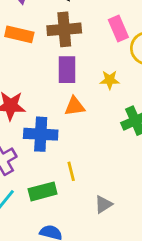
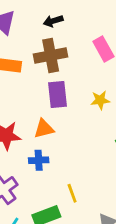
orange triangle: (75, 106) -> (44, 129), moved
blue cross: (41, 134) -> (39, 160), size x0.6

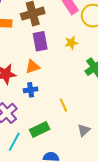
yellow line: (72, 193) -> (63, 105), moved

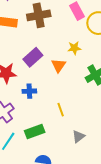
purple rectangle: (40, 41) -> (33, 57), moved, turned 54
orange triangle: (32, 67) -> (59, 65), moved, turned -42

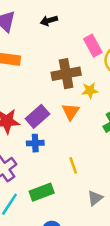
brown cross: (39, 15) -> (66, 74), moved
purple rectangle: (33, 57) -> (38, 116), moved

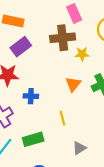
pink rectangle: (93, 46) -> (74, 13), moved
orange triangle: (71, 112) -> (73, 84), moved
purple rectangle: (38, 116) -> (21, 47), moved

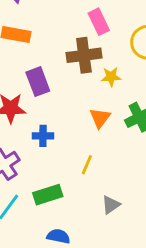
purple rectangle: (21, 47) -> (38, 82), moved, turned -72
yellow line: (62, 118) -> (87, 165), turned 40

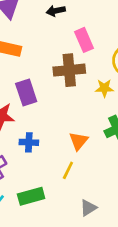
yellow star: (111, 77) -> (104, 88), moved
orange triangle: (100, 118) -> (79, 141), moved

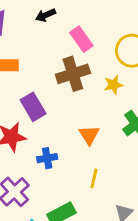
orange triangle: (79, 141) -> (89, 135), moved

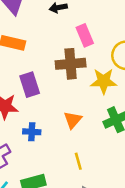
yellow star: (113, 85) -> (104, 81), size x1.5
yellow line: (94, 178) -> (78, 161), moved, turned -42

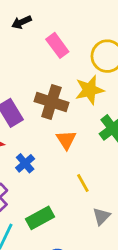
brown cross: (71, 64) -> (51, 102), moved, turned 36
blue cross: (32, 132) -> (25, 163), turned -30

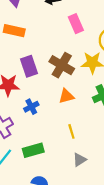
orange triangle: (66, 140) -> (66, 96), turned 35

